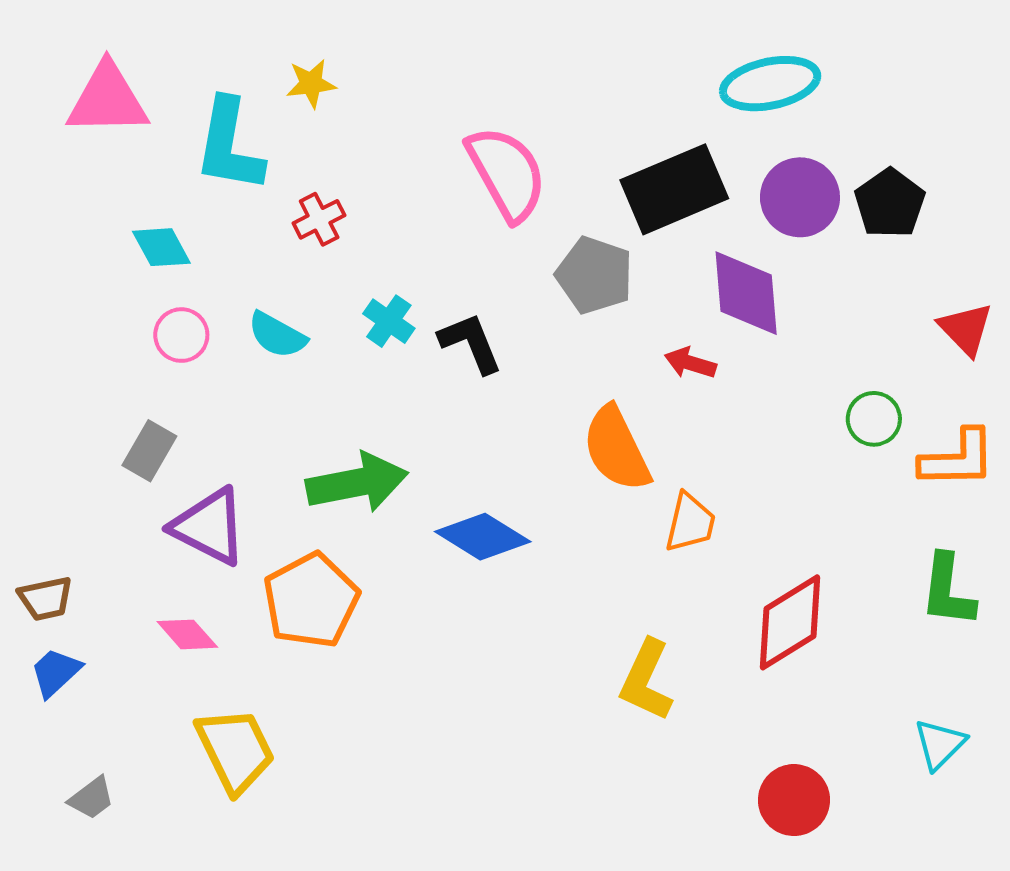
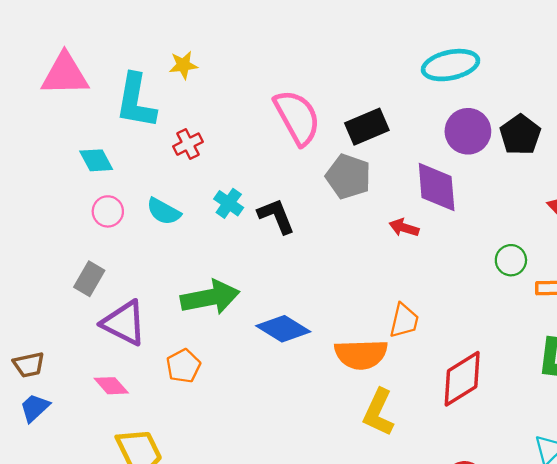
black rectangle: (674, 189) -> (367, 127), moved, size x0.7
orange semicircle: (616, 449) -> (361, 354), moved, turned -66
orange pentagon: (311, 600) -> (183, 366), size x0.6

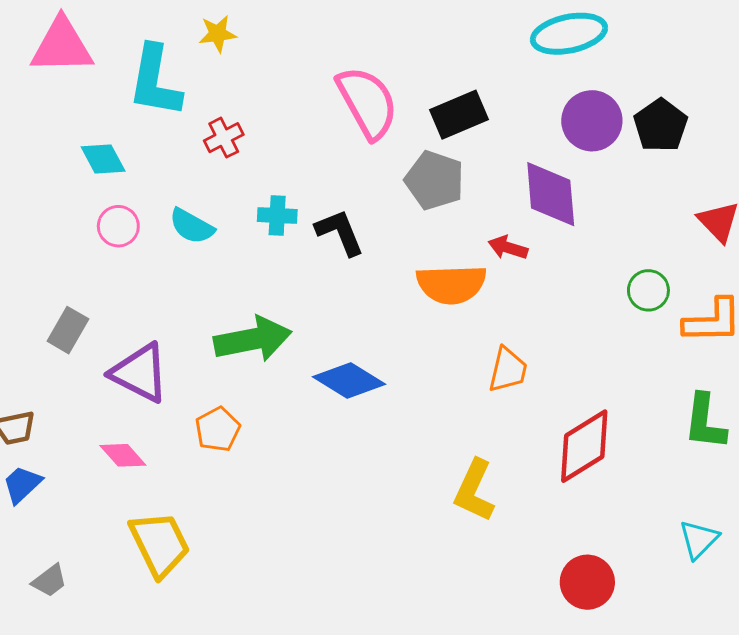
cyan cross: (229, 203) -> (277, 216), turned -32
gray rectangle: (89, 279) -> (68, 330), moved
orange semicircle: (361, 354) -> (451, 284), moved

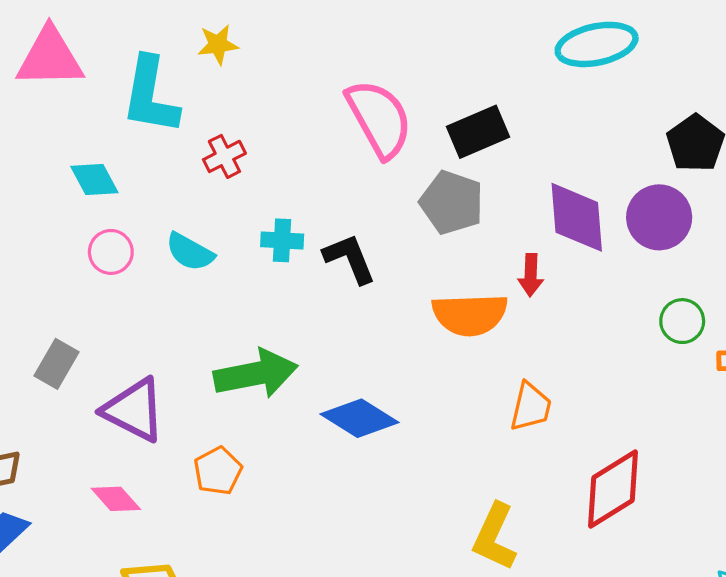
purple circle: (592, 121) -> (659, 217), moved
red arrow: (508, 248) -> (531, 275), turned -105

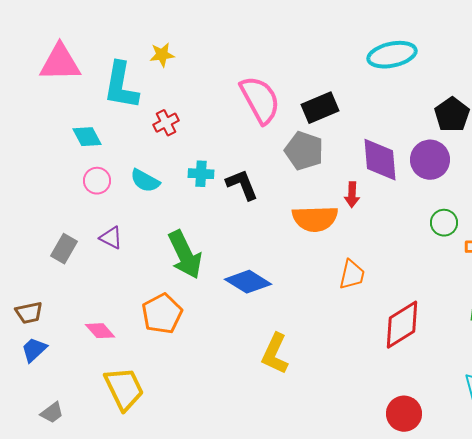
green arrow: (256, 374) -> (185, 255), turned 75
purple triangle: (134, 410) -> (111, 238), moved, size x0.6
orange pentagon: (218, 471) -> (162, 314), size x1.4
yellow L-shape: (494, 537) -> (275, 354), moved

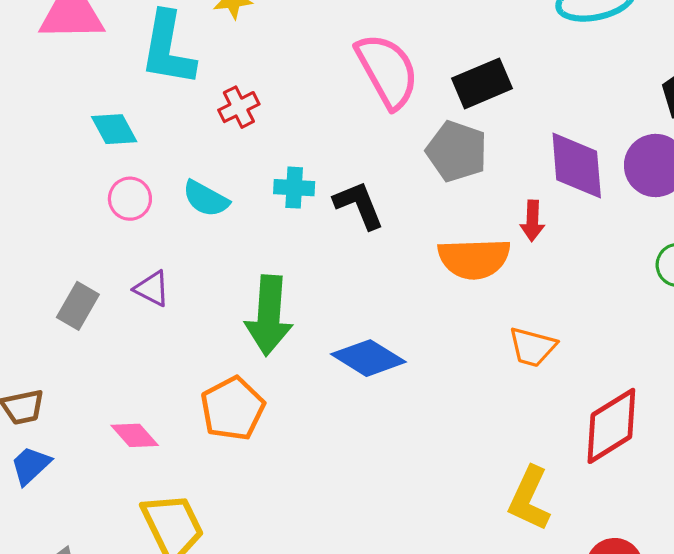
green arrow: (185, 255) -> (269, 315), turned 30
orange trapezoid: (352, 275) -> (532, 347), turned 92
yellow L-shape: (275, 354) -> (529, 499), moved

